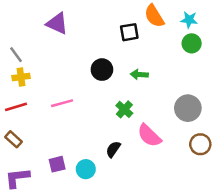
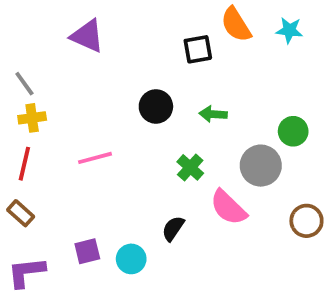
green circle: (192, 43) -> (293, 131), moved
red line: (16, 107) -> (24, 164), turned -60
gray circle: (188, 108) -> (261, 166), moved

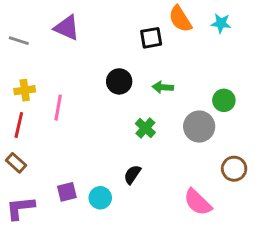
gray line: (24, 84) -> (19, 41), moved, turned -36
pink line: (95, 158) -> (58, 108), moved, turned -65
pink semicircle: (228, 207) -> (198, 202), moved

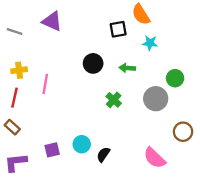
cyan star: (221, 23) -> (150, 43), moved
black semicircle: (132, 175) -> (103, 154), moved
cyan circle: (100, 198) -> (82, 144), moved

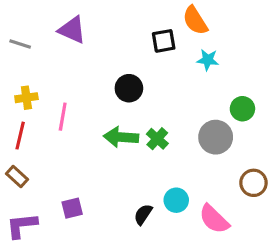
green arrow: (127, 68) -> (121, 137), moved, size x1.5
cyan circle: (82, 144) -> (176, 200), moved

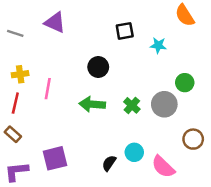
orange semicircle: (195, 20) -> (185, 15), moved
green cross: (157, 139) -> (132, 105), moved
purple square: (72, 208) -> (55, 158), size x1.5

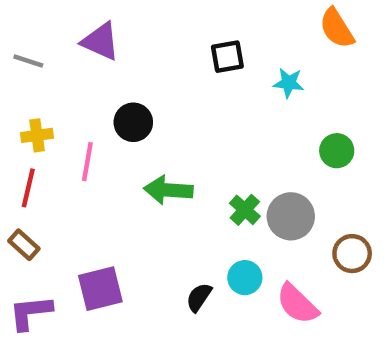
black circle: (98, 67) -> (133, 122), moved
gray circle: (164, 104) -> (291, 216), moved
green cross: (132, 105) -> (245, 210), moved

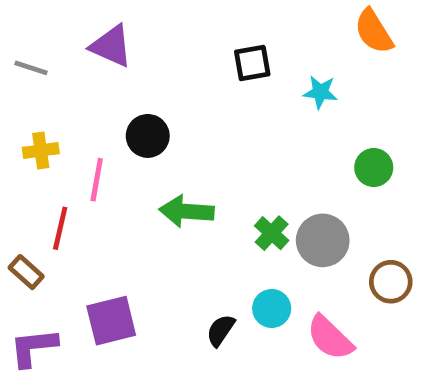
red line: (28, 188) -> (60, 228), moved

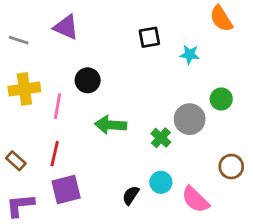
yellow cross: (41, 150) -> (24, 89), size x1.5
red line: (60, 228) -> (55, 154), moved
gray circle: (323, 240) -> (190, 119), moved

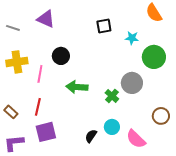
green circle: (221, 99) -> (154, 57), moved, size x1.5

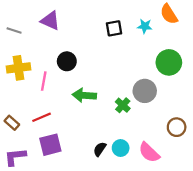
cyan star: (132, 38) -> (145, 26), moved
red line: (38, 107) -> (42, 117), turned 54
cyan circle: (112, 127) -> (121, 148), moved

